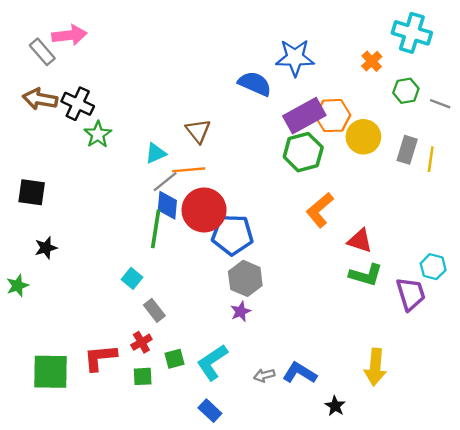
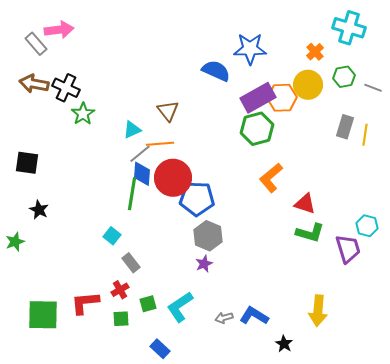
yellow circle: (363, 137) -> (308, 85), moved
black star: (46, 248) -> (39, 210), turned -30
blue rectangle: (210, 411) -> (160, 349), moved

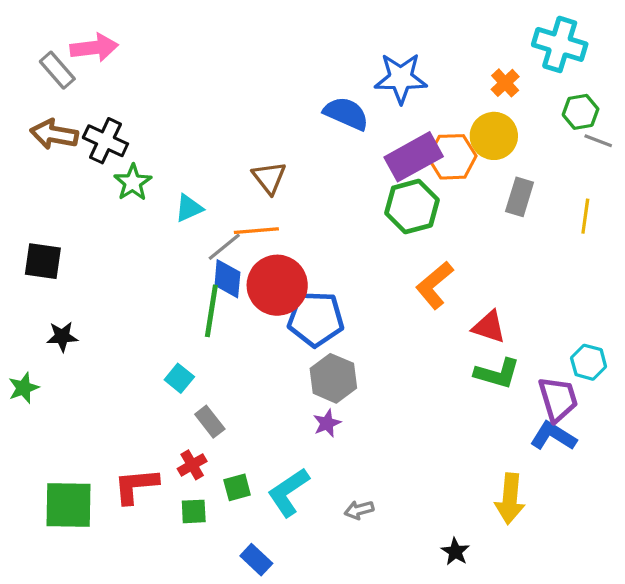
green hexagon: (344, 77) -> (581, 112), moved
gray rectangle: (345, 127) -> (520, 197), moved
cyan triangle: (132, 130) -> (189, 208), moved
black star: (39, 210) -> (62, 337), turned -30
blue L-shape: (254, 316) -> (553, 436), moved

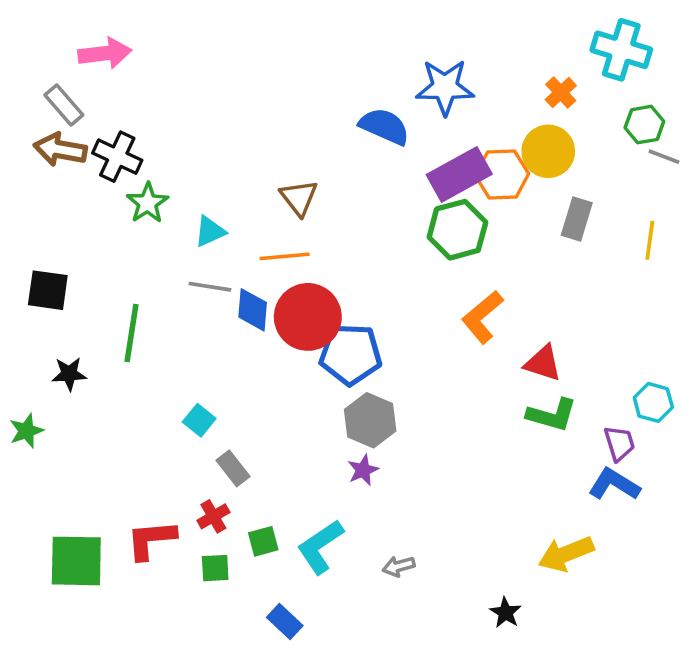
gray rectangle: (57, 70) -> (64, 105), moved
gray line: (224, 247) -> (210, 287), moved, turned 48
green line: (211, 311) -> (131, 333), moved
purple trapezoid: (558, 399) -> (619, 443), size x0.7
yellow arrow: (510, 499) -> (566, 554), turned 63

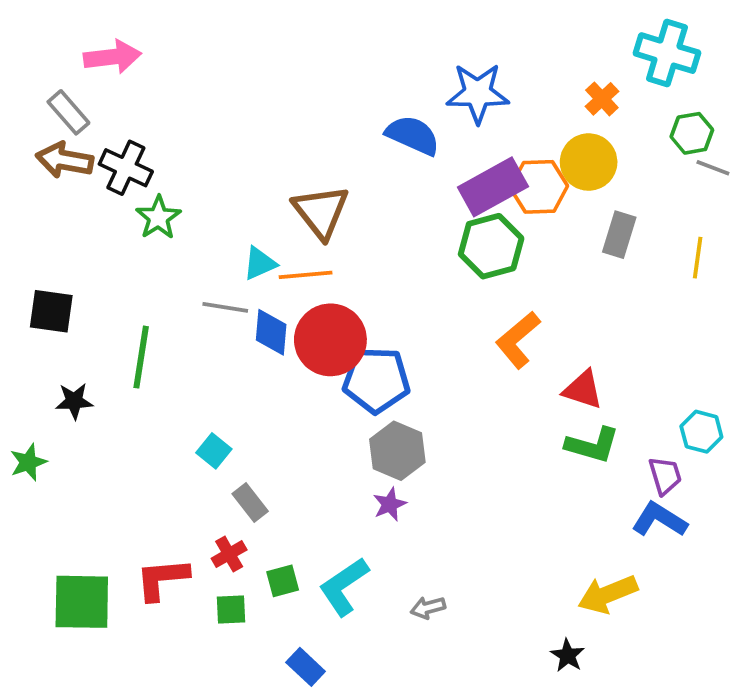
brown triangle: (299, 198) -> (321, 212), size x1.4
cyan triangle: (210, 231) -> (260, 263), moved
black star: (506, 613) -> (568, 655), moved

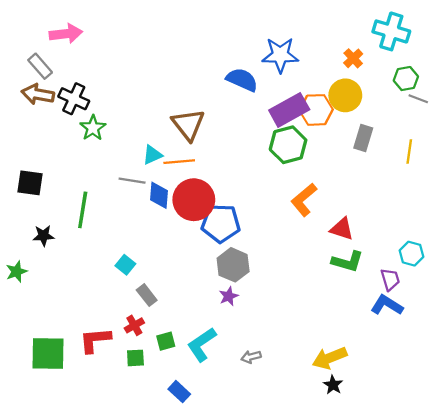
yellow arrow: (608, 594) -> (330, 358), moved

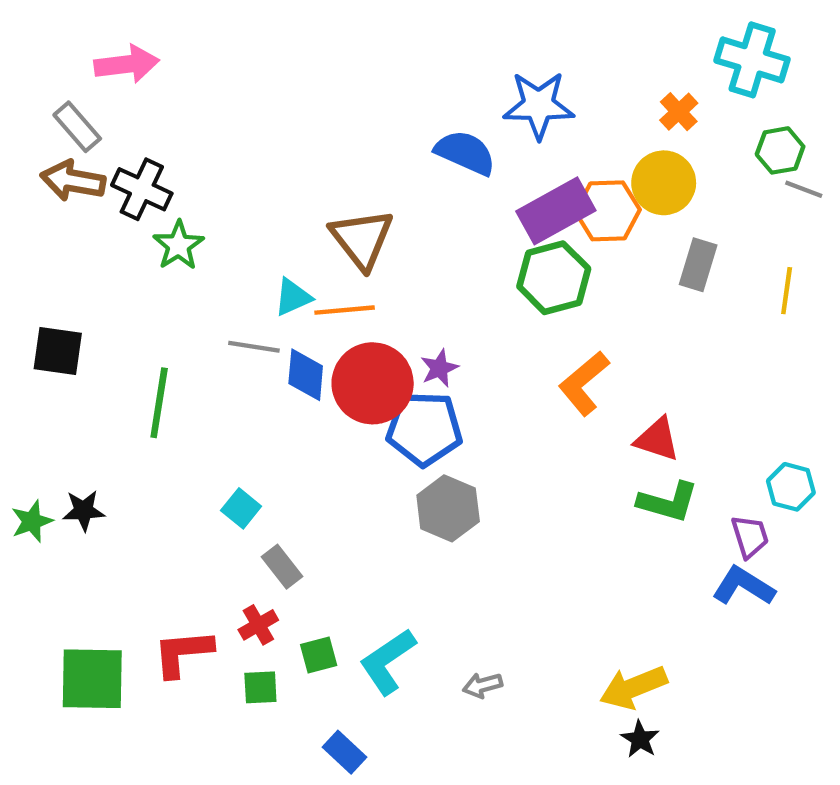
black star: (43, 236) -> (84, 511), moved
purple star: (229, 296) -> (439, 368), moved

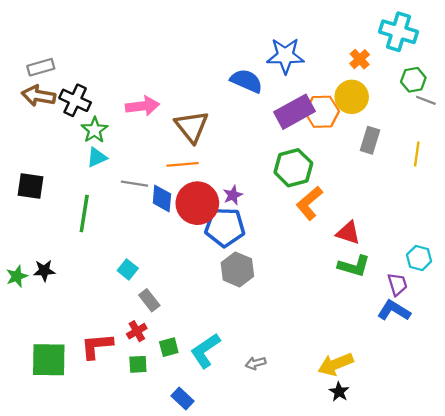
pink arrow: (127, 64) -> (143, 106), moved
gray rectangle: (77, 127) -> (41, 67), turned -65
green hexagon: (554, 278) -> (293, 168), moved
cyan triangle: (293, 297) -> (97, 157), moved

